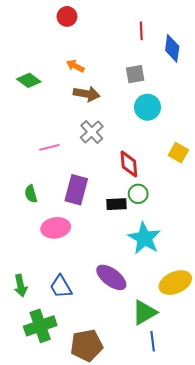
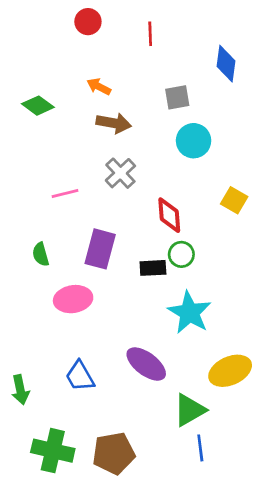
red line: (141, 31) -> (150, 34), moved
green arrow: (21, 286) -> (20, 390), moved
green cross: (40, 326) -> (53, 451), moved, turned 32

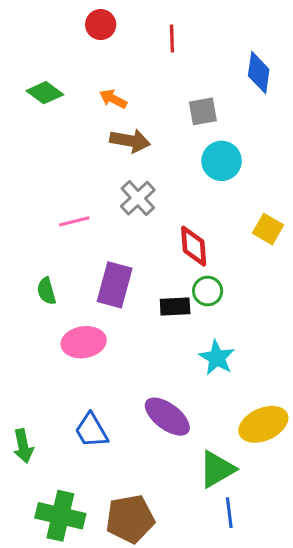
green diamond: (38, 106) -> (45, 93), moved
cyan star: (189, 313) -> (217, 358), size x0.7

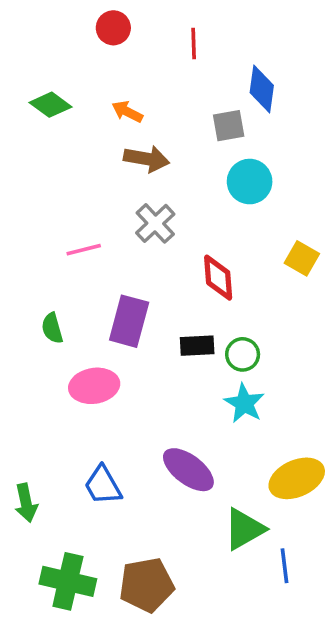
blue diamond: (259, 73) -> (262, 89), moved
green circle: (208, 291) -> (243, 354), moved
blue line: (229, 513) -> (284, 566), moved

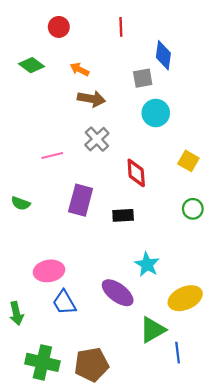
red circle: (113, 28) -> (59, 27), moved
green semicircle: (52, 328) -> (21, 203), moved, turned -54
green circle: (243, 354) -> (193, 209), moved
pink ellipse: (94, 386) -> (49, 271), moved
cyan star: (244, 403) -> (147, 264), moved

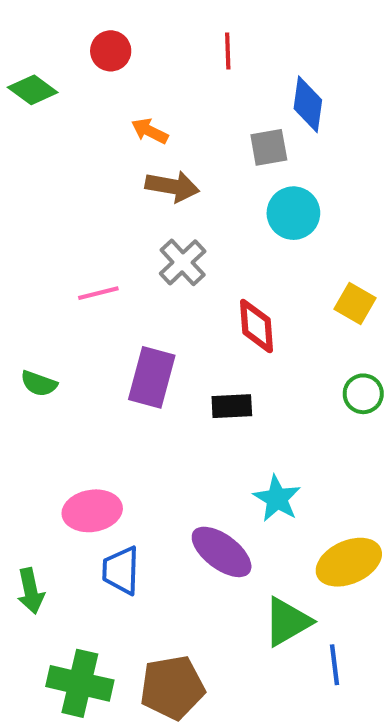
green diamond: (32, 65) -> (33, 90), moved
blue trapezoid: (64, 303) -> (121, 570), turned 32

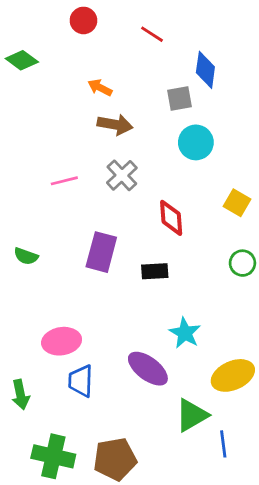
red circle: (111, 51) -> (83, 20), moved
red line: (228, 51) -> (152, 34), turned -55
pink line: (98, 293) -> (64, 181), moved

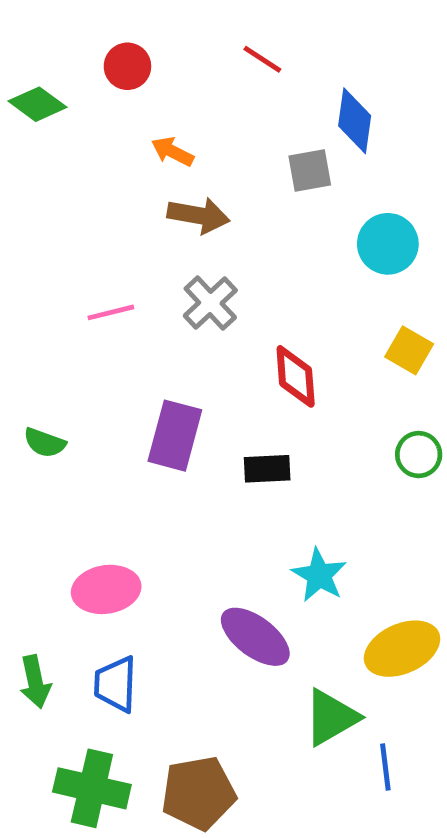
red circle: (83, 20) -> (127, 66), moved
cyan circle: (196, 142) -> (388, 244), moved
blue trapezoid: (81, 381) -> (116, 684), moved

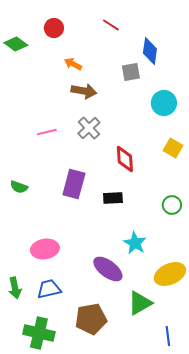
green circle: (419, 455) -> (172, 205), moved
blue trapezoid: (116, 684) -> (49, 289), turned 75
blue line: (385, 767) -> (168, 336), moved
brown pentagon: (198, 793) -> (91, 319), moved

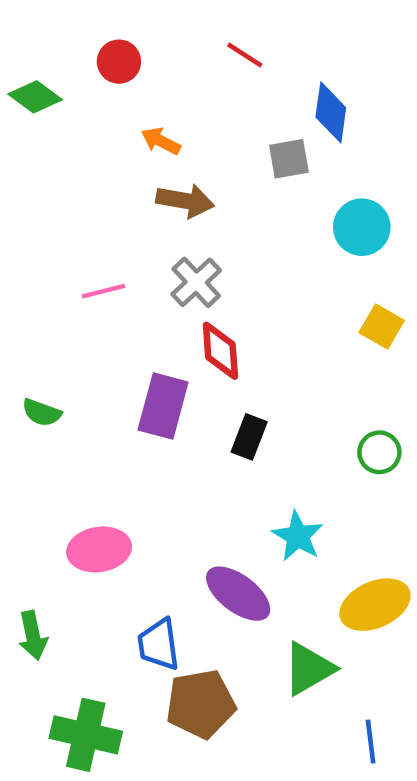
red diamond: (125, 159) -> (220, 351), moved
black rectangle: (113, 198) -> (249, 437), turned -66
blue trapezoid: (49, 289) -> (159, 644), moved, turned -85

